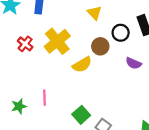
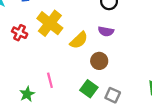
brown circle: (100, 46) -> (99, 61), moved
purple semicircle: (134, 63) -> (106, 31), moved

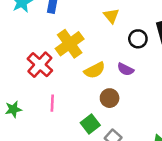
red cross: (20, 33) -> (40, 65), moved, size x1.5
green star: (27, 94) -> (13, 109), moved

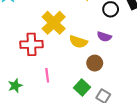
red cross: (40, 65) -> (31, 44), turned -35
yellow semicircle: (95, 70) -> (78, 42), turned 54

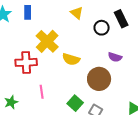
purple semicircle: (104, 37) -> (115, 57), moved
brown circle: (95, 63) -> (99, 79), moved, size x1.5

